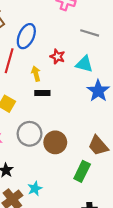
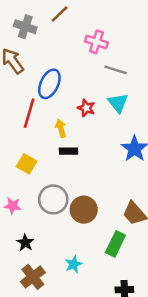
gray line: (90, 33) -> (115, 70), moved
cyan triangle: (84, 64) -> (118, 103), moved, turned 36
cyan star: (35, 189) -> (74, 264), moved

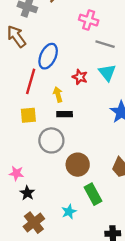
yellow square: (27, 164) -> (28, 115), moved, turned -35
gray circle: (53, 199) -> (51, 140), moved
pink star: (13, 206) -> (16, 173), moved
green rectangle: (115, 244) -> (93, 194), moved, turned -55

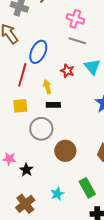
gray line: (105, 44) -> (77, 41), moved
black star: (27, 193) -> (26, 170), moved
green rectangle: (93, 194) -> (87, 188), moved

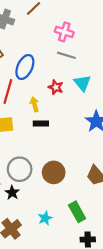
gray circle: (41, 129) -> (20, 169), moved

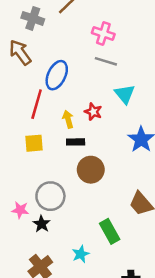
red star: (56, 87) -> (93, 112), moved
brown circle: (54, 172) -> (91, 170), moved
green rectangle: (77, 212) -> (110, 231), moved

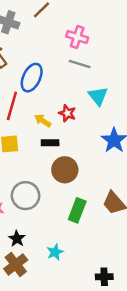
yellow arrow: (68, 119) -> (43, 121), turned -42
black star: (42, 224) -> (17, 239), moved
green rectangle: (110, 231) -> (77, 210), moved, turned 50

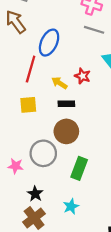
brown circle: (65, 170) -> (66, 131), moved
green rectangle: (77, 210) -> (79, 168), moved

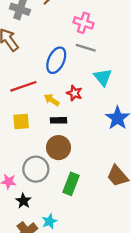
blue ellipse: (49, 43) -> (56, 60), moved
red line: (31, 69) -> (23, 86), turned 55
black star: (35, 194) -> (23, 201), moved
cyan star: (71, 206) -> (49, 221), moved

